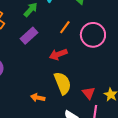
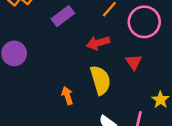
red triangle: (89, 93) -> (134, 62), moved
orange arrow: (38, 98) -> (67, 96), turned 56

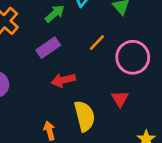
red arrow: (98, 43) -> (63, 80), moved

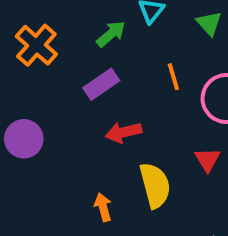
orange line: (97, 42) -> (173, 77), turned -60

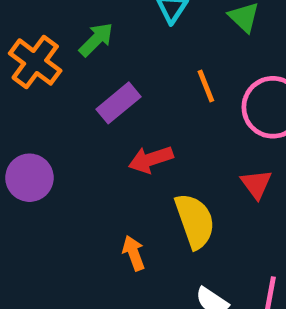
green arrow: (111, 34) -> (96, 40), moved

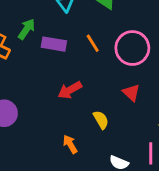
purple rectangle: (118, 103) -> (54, 44), moved, turned 60
yellow semicircle: (195, 221) -> (101, 120), size x0.6

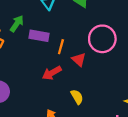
orange line: (93, 43) -> (61, 47), moved, turned 48
red triangle: (131, 93) -> (79, 60), moved

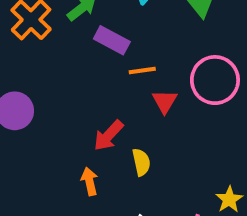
orange line: (61, 47) -> (142, 70), turned 48
red arrow: (52, 73) -> (108, 135), moved, turned -36

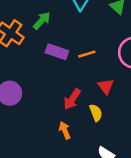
purple rectangle: (112, 40) -> (57, 52), moved
red triangle: (165, 101) -> (106, 86), moved

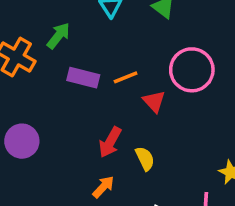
red triangle: (106, 86) -> (154, 101), moved
orange arrow: (65, 130) -> (103, 187), turned 70

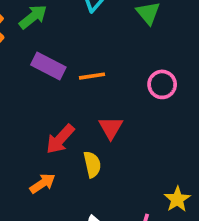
pink circle: (192, 70) -> (162, 84), size x0.6
red triangle: (154, 101) -> (111, 128), moved

